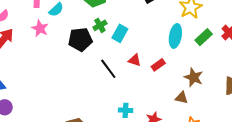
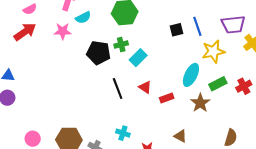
pink star: (40, 28) -> (63, 31), turned 30
brown star: (194, 77) -> (200, 103), moved

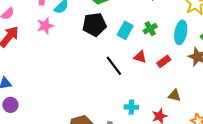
green cross: (121, 44) -> (150, 29), moved
black pentagon: (98, 53) -> (94, 25), moved
brown triangle: (180, 136) -> (174, 95), moved

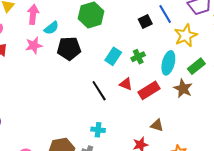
black pentagon: (94, 25) -> (69, 48), moved
red rectangle: (164, 61) -> (149, 90), size x1.5
cyan cross: (131, 107) -> (98, 130), moved

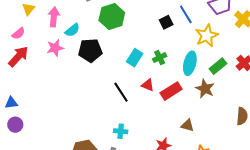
brown triangle: (157, 125) -> (187, 125), moved

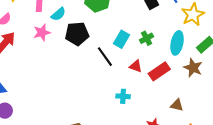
black line: (121, 92) -> (105, 57), moved
cyan cross: (121, 131) -> (123, 96), moved

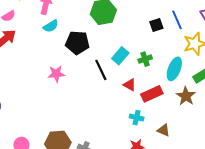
cyan semicircle: (58, 14) -> (51, 26), moved
pink star: (42, 32) -> (56, 74), moved
cyan cross: (123, 96) -> (137, 118), moved

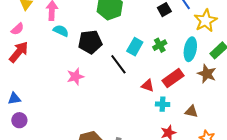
cyan semicircle: (51, 26) -> (61, 31), turned -112
red triangle: (130, 85) -> (148, 86), moved

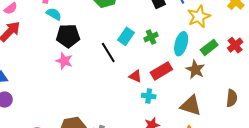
black pentagon: (90, 42) -> (68, 36), moved
pink star: (75, 77) -> (64, 61), turned 30
brown triangle: (191, 111) -> (191, 106), moved, size x1.6

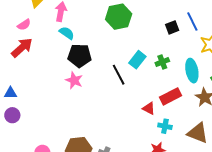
cyan ellipse: (181, 44) -> (192, 71), turned -30
red triangle: (135, 76) -> (149, 108), moved
cyan cross: (149, 96) -> (165, 126), moved

